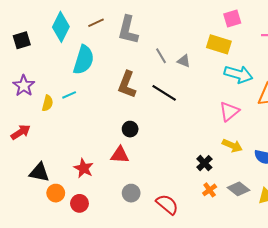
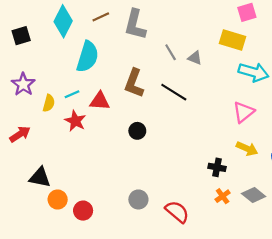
red triangle: (120, 155) -> (100, 101), moved
black cross: (204, 163) -> (217, 167), turned -35
red star: (84, 168) -> (75, 121), moved

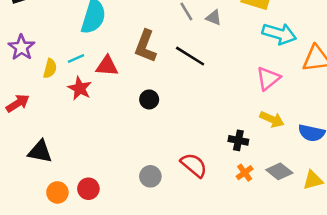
orange circle: (58, 199) -> (57, 192), moved
red semicircle: (177, 212) -> (194, 165), moved

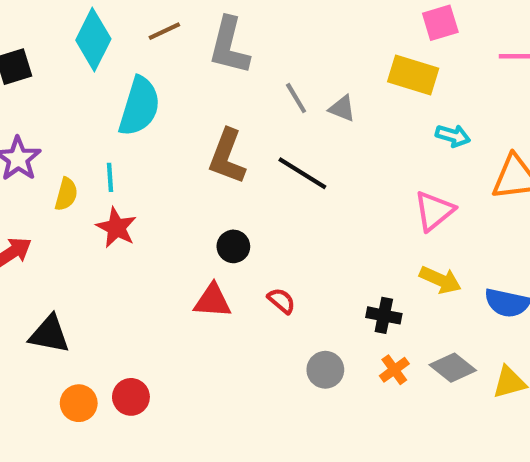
cyan arrow: (279, 34) -> (453, 136), size x0.6
cyan line: (76, 59) -> (110, 177), turned -70
red triangle: (107, 66) -> (212, 301), moved
red semicircle: (194, 165) -> (281, 301), moved, size x0.6
gray circle: (150, 176) -> (325, 370), moved

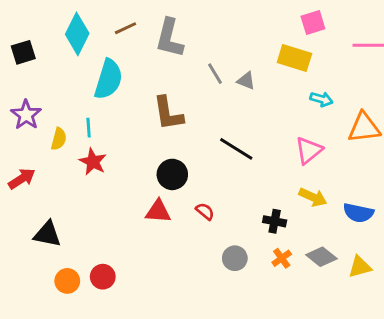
brown L-shape: (227, 157) -> (168, 113), turned -30
black line: (302, 173) -> (236, 149), moved
black circle: (233, 246) -> (172, 174), size x1.4

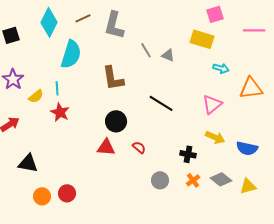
yellow semicircle: (59, 139) -> (36, 96), turned 35

